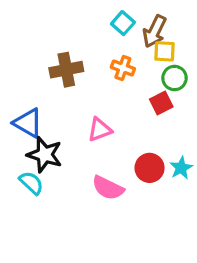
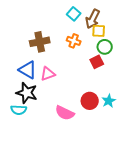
blue triangle: (28, 123) -> (28, 70), moved
pink triangle: (100, 130) -> (48, 74), moved
cyan semicircle: (31, 183) -> (19, 110), turned 140

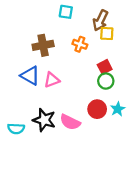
cyan square: (74, 14) -> (66, 12), moved, turned -32
green circle: (105, 47) -> (106, 81), moved
black star: (27, 93) -> (44, 120), moved
cyan semicircle: (19, 110) -> (16, 129), moved

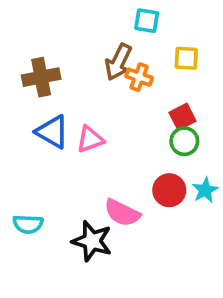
cyan square: (66, 12) -> (147, 21), moved
brown arrow: (100, 20) -> (118, 62), moved
brown cross: (43, 45) -> (41, 77), moved
black star: (44, 120) -> (92, 241), moved

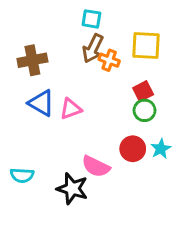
cyan square: (147, 21) -> (91, 19), moved
yellow square: (186, 58) -> (146, 45), size x1.5

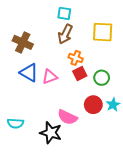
brown cross: (32, 60) -> (23, 42), turned 36
orange cross: (109, 60) -> (76, 58), moved
red square: (143, 91) -> (80, 74), moved

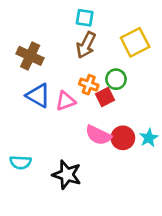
yellow square: (103, 32) -> (135, 42), turned -30
orange cross: (76, 58) -> (89, 85), moved
green circle: (102, 78) -> (116, 79), moved
pink semicircle: (67, 117) -> (98, 135), moved

